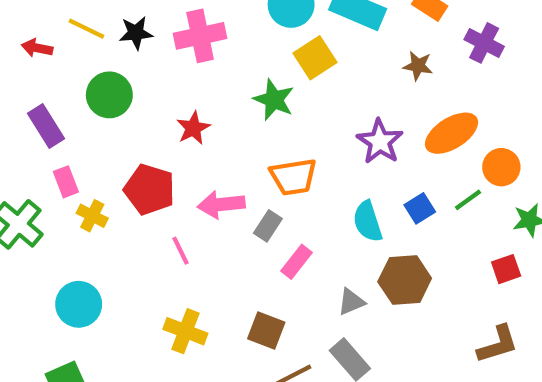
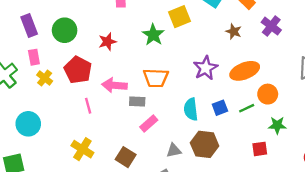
green circle: (109, 95) -> (65, 30), moved
gray rectangle: (268, 226) -> (137, 101), turned 49

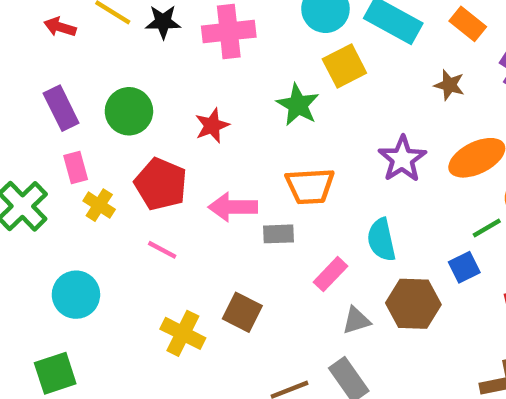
pink line: (88, 106) -> (162, 250), moved, turned -42
blue square: (220, 108) -> (464, 267), moved
pink rectangle: (149, 124) -> (331, 274), moved
brown square: (126, 157) -> (242, 312), moved

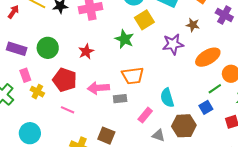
red arrow: (60, 27) -> (13, 12), turned 112
purple rectangle: (61, 108) -> (17, 49), turned -42
purple star: (402, 159) -> (173, 44), moved, turned 30
gray triangle: (356, 320) -> (158, 135), turned 40

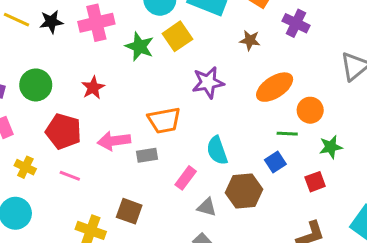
green star: (124, 39) -> (140, 46), moved
purple star: (173, 44) -> (208, 82), moved
green line: (215, 89) -> (287, 134), turned 40
yellow cross: (37, 92) -> (25, 167), moved

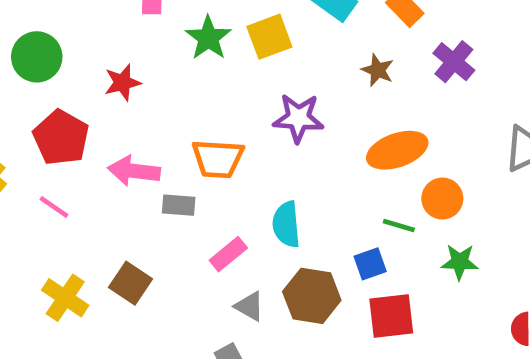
red square: (315, 182) -> (391, 316), moved, size x1.5

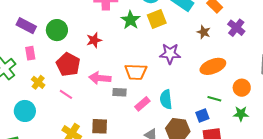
orange circle: (442, 199) -> (242, 88), moved
pink rectangle: (228, 254) -> (142, 104), moved
brown square: (131, 283) -> (100, 126), turned -30

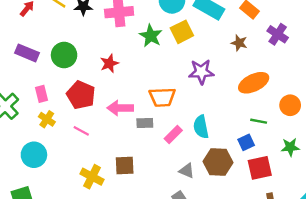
pink rectangle: (30, 53) -> (41, 94), moved
green star: (241, 114) -> (290, 147), moved

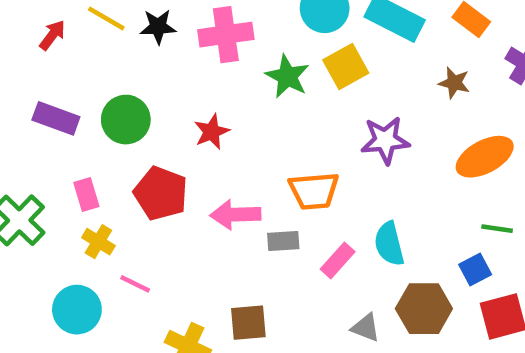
pink line: (81, 131) -> (135, 284), moved

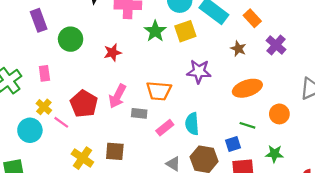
purple rectangle: (56, 118) -> (39, 20), moved, turned 40
red pentagon: (161, 193) -> (84, 104), moved
pink arrow: (235, 215) -> (117, 96), turned -70
yellow cross: (98, 242) -> (44, 107), moved

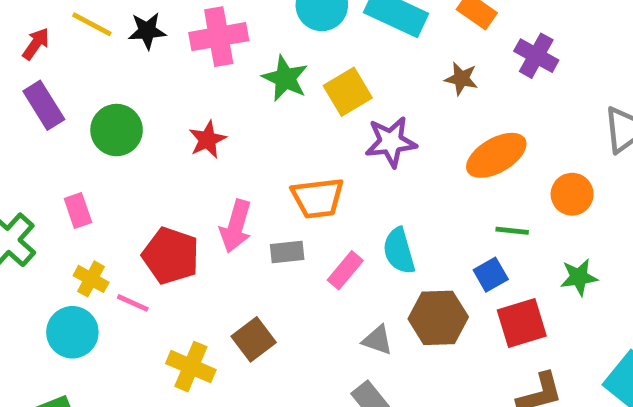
yellow square: (185, 31) -> (348, 92), moved
brown square: (115, 151) -> (254, 339), turned -30

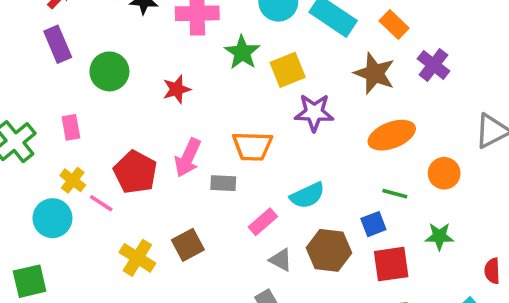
brown star: (461, 79) -> (374, 73), size x1.6
cyan semicircle: (399, 251) -> (307, 195), turned -108
pink rectangle: (345, 270) -> (263, 222), moved

